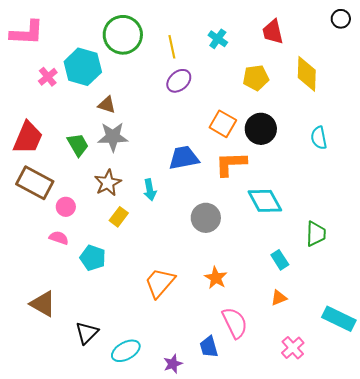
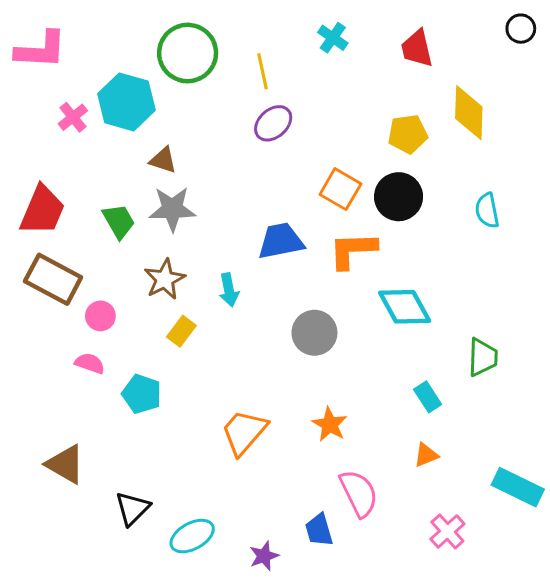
cyan cross: (218, 39) -> (333, 38), moved
yellow pentagon: (256, 78) -> (408, 134), moved

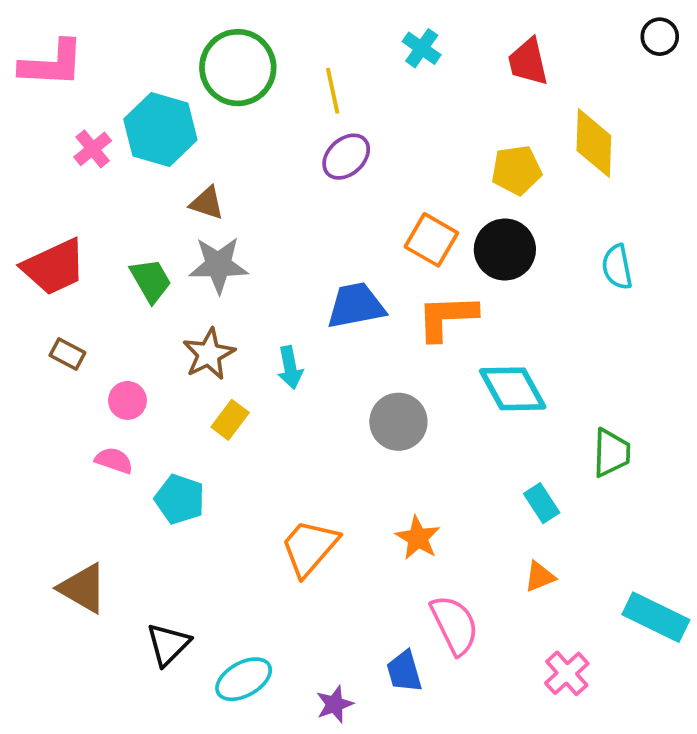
red trapezoid: (42, 210) -> (54, 267), turned 42
brown rectangle: (53, 279) -> (67, 354), size x0.5

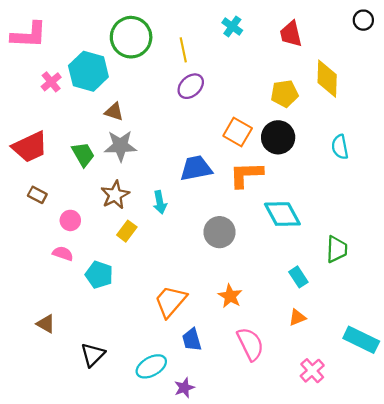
brown triangle: (83, 588) -> (46, 324), size x0.7
blue trapezoid: (404, 671) -> (192, 340), moved
cyan ellipse: (244, 679) -> (151, 366), moved

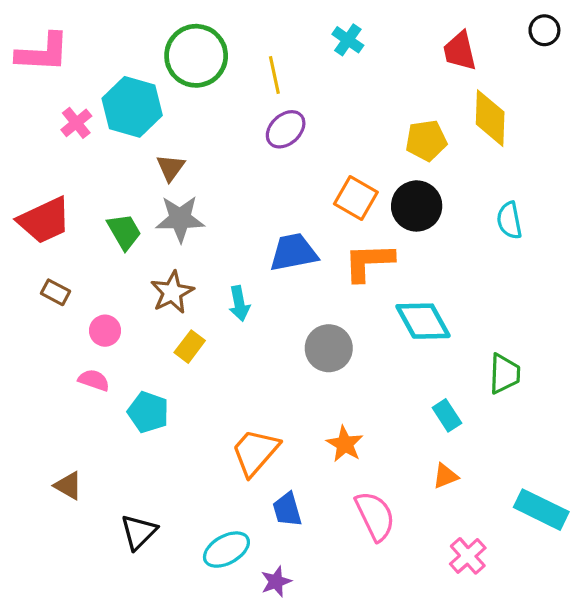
red trapezoid: (291, 34) -> (460, 51), moved
brown triangle: (114, 112) -> (171, 168), turned 48

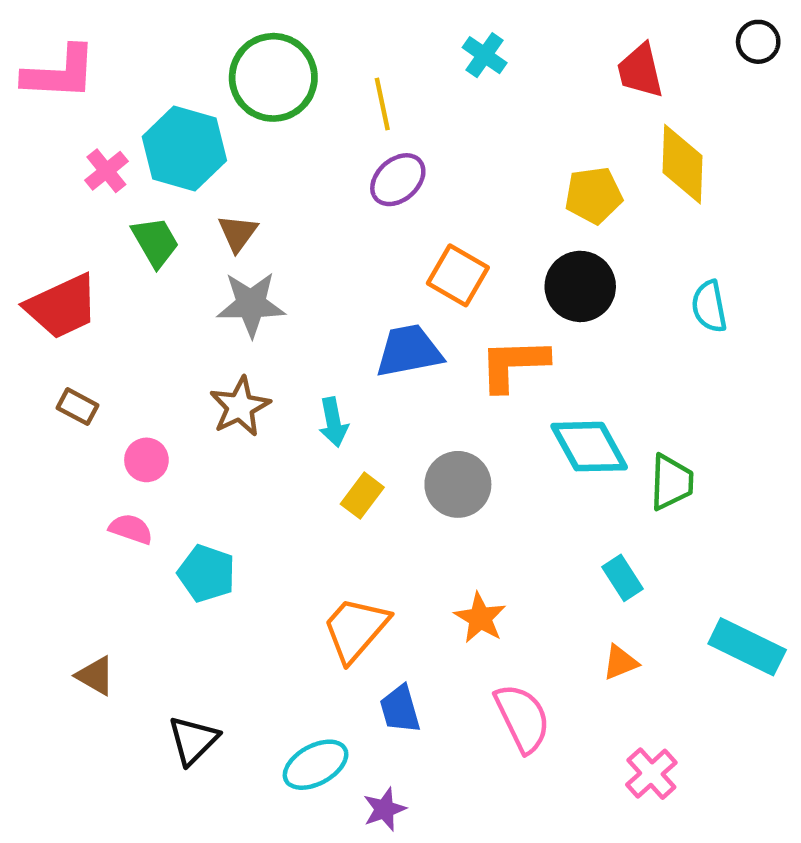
orange square: (356, 198) -> (458, 275), moved
green trapezoid: (124, 232) -> (155, 242), moved
yellow rectangle: (190, 347) -> (362, 496), moved
green trapezoid: (504, 374) -> (671, 482), moved
cyan rectangle: (541, 510) -> (747, 647), moved

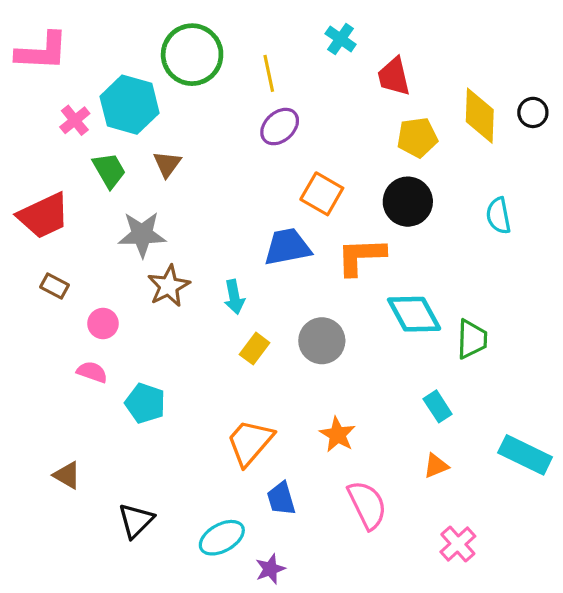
black circle: (758, 42) -> (533, 112), moved
red trapezoid: (640, 71) -> (394, 77), moved
gray star: (251, 304) -> (142, 234), moved

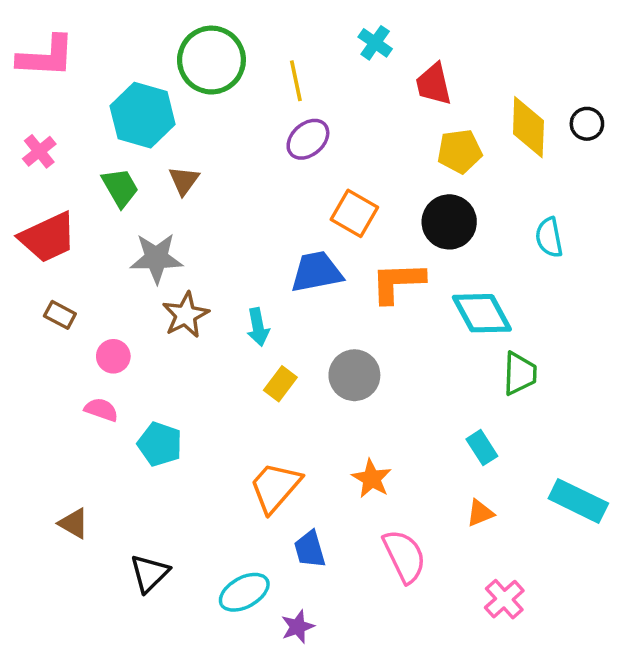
pink cross: (75, 120) -> (39, 151), moved
cyan diamond: (414, 314) -> (482, 313), moved

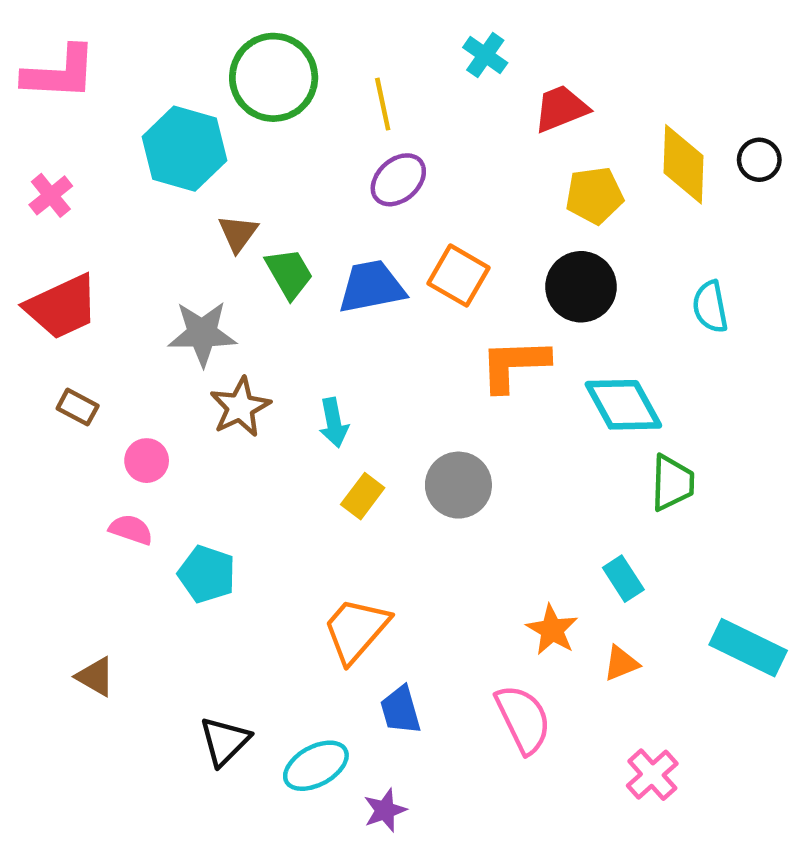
red trapezoid: (434, 84) -> (561, 109), turned 81
green trapezoid: (120, 187) -> (289, 273), moved
blue trapezoid: (317, 272) -> (372, 287), moved
orange star: (372, 479) -> (552, 630), moved
black triangle: (149, 573) -> (225, 741), moved

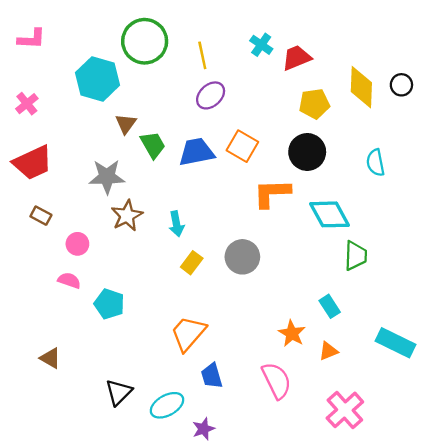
cyan cross: (485, 55) -> (261, 45), moved
pink L-shape: (60, 73) -> (32, 39), size x0.7
pink cross: (652, 775) -> (345, 410), size x1.4

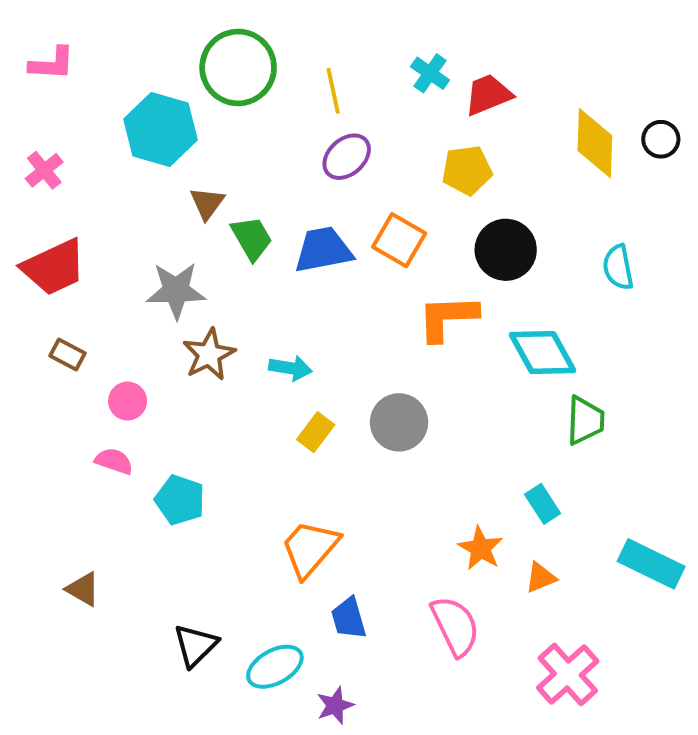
yellow pentagon: (314, 104) -> (467, 170), moved
cyan arrow: (176, 224) -> (290, 368), turned -70

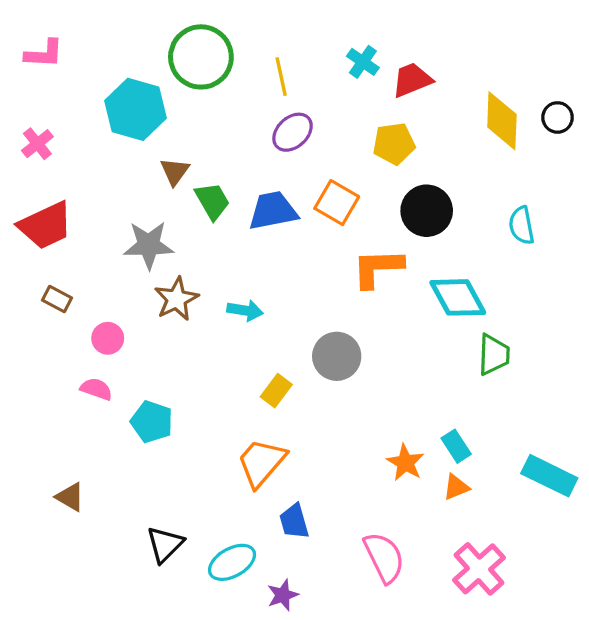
yellow rectangle: (316, 432) -> (276, 391), moved
cyan rectangle: (543, 504) -> (456, 446), moved
pink semicircle: (455, 626) -> (384, 557), moved

